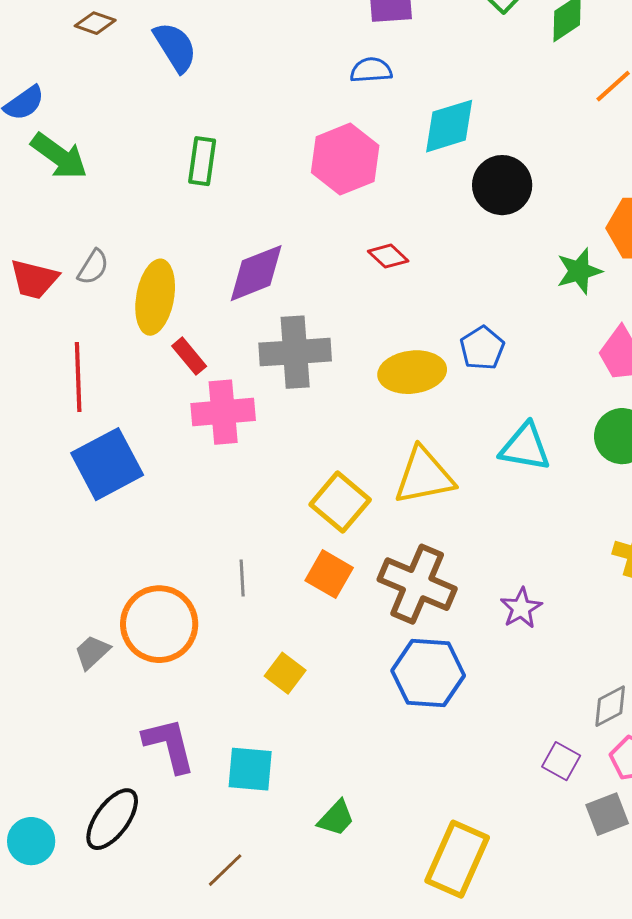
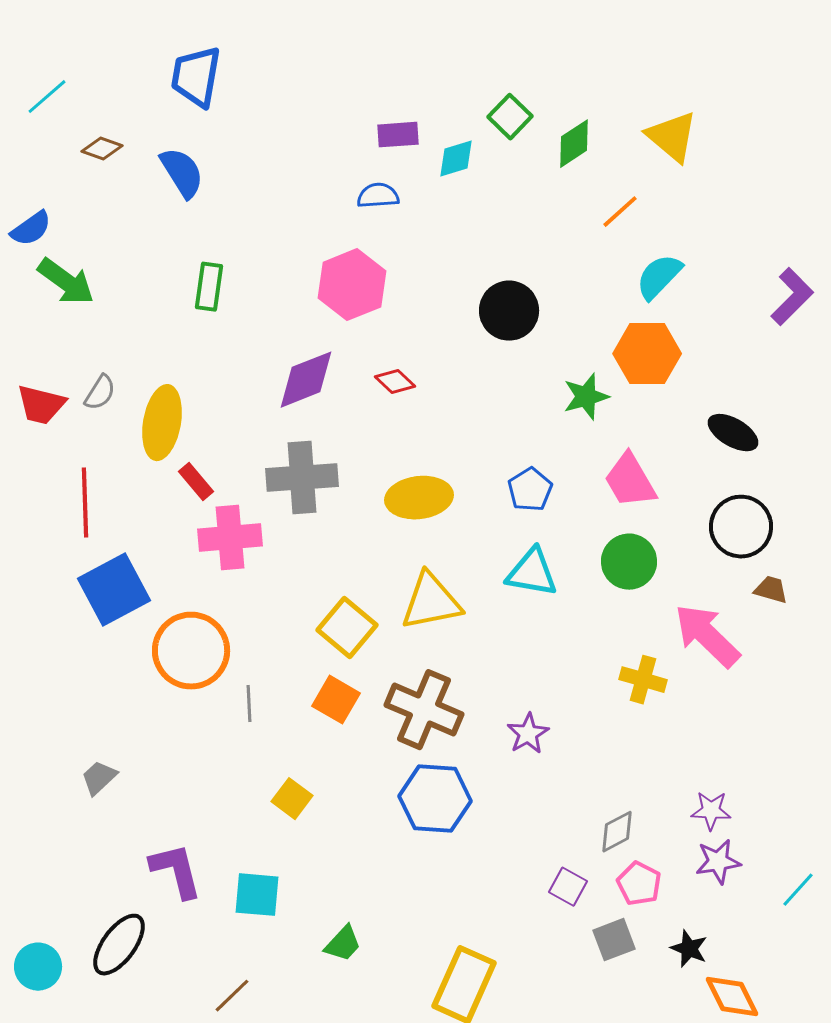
cyan diamond: (449, 126) -> (456, 159), moved, size x0.7
purple diamond: (256, 273) -> (306, 380), moved
blue pentagon: (482, 348) -> (530, 490), moved
orange circle: (159, 624) -> (191, 651), moved

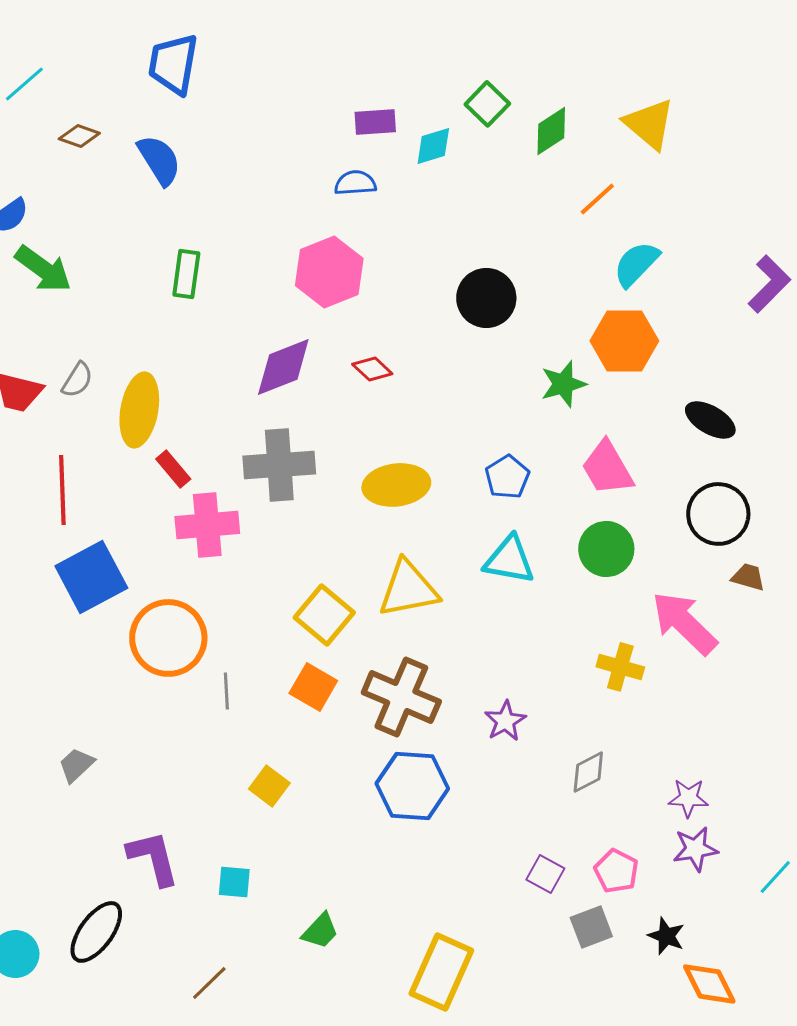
gray diamond: (617, 832) -> (588, 772), moved
cyan square: (257, 895) -> (234, 882), size x0.7

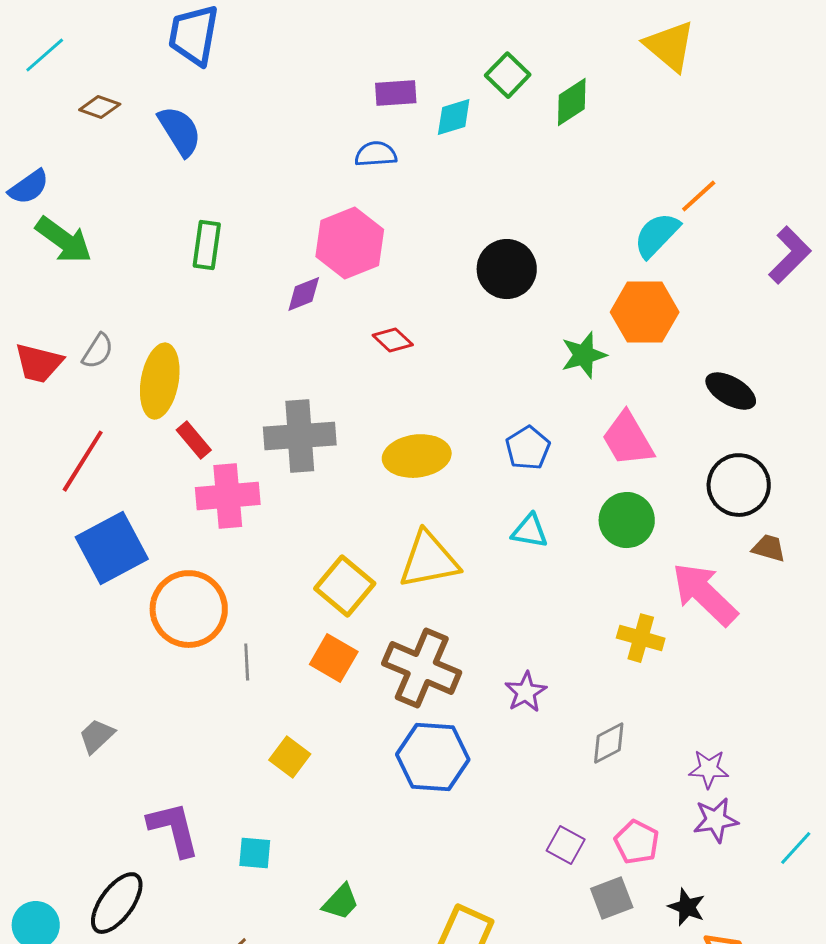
yellow triangle: (649, 124) -> (670, 46), moved
orange line: (597, 199) -> (699, 196), moved
purple diamond: (283, 367) -> (304, 294), moved, size x0.6
red line: (62, 490) -> (83, 461), turned 34
cyan triangle: (509, 560) -> (530, 531), size x0.7

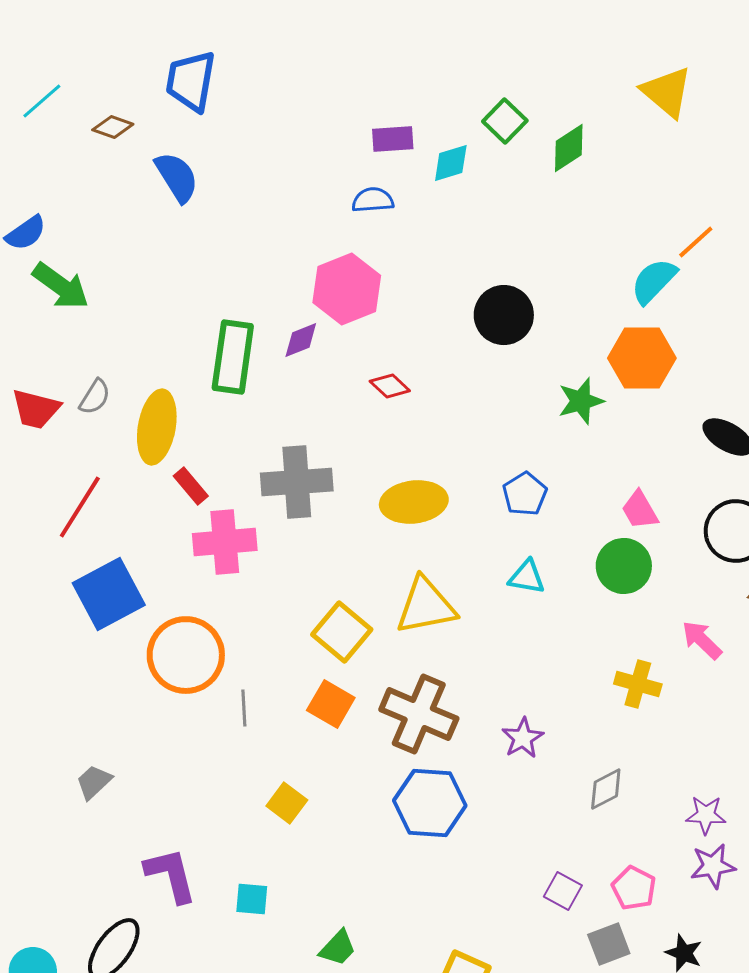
brown diamond: (100, 107) -> (113, 127), moved
green rectangle: (207, 245) -> (233, 357), moved, size x1.5
pink trapezoid: (628, 439) -> (640, 510), moved, size x0.7
pink arrow: (705, 594) -> (702, 640), size x0.6

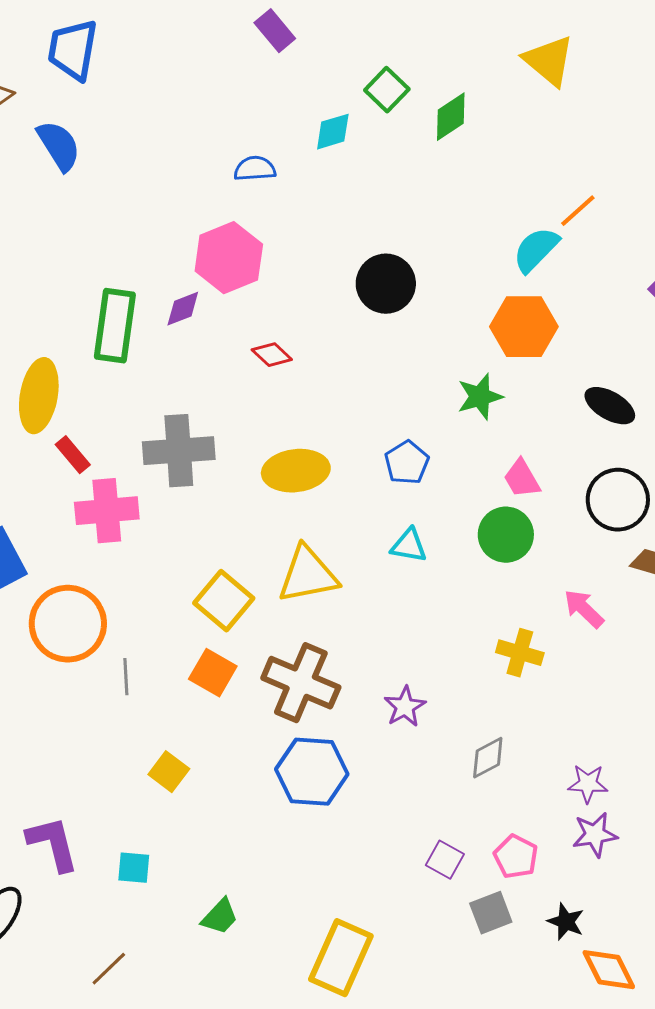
purple rectangle: (393, 139) -> (275, 31), moved, turned 54
green star: (581, 401) -> (480, 397), moved

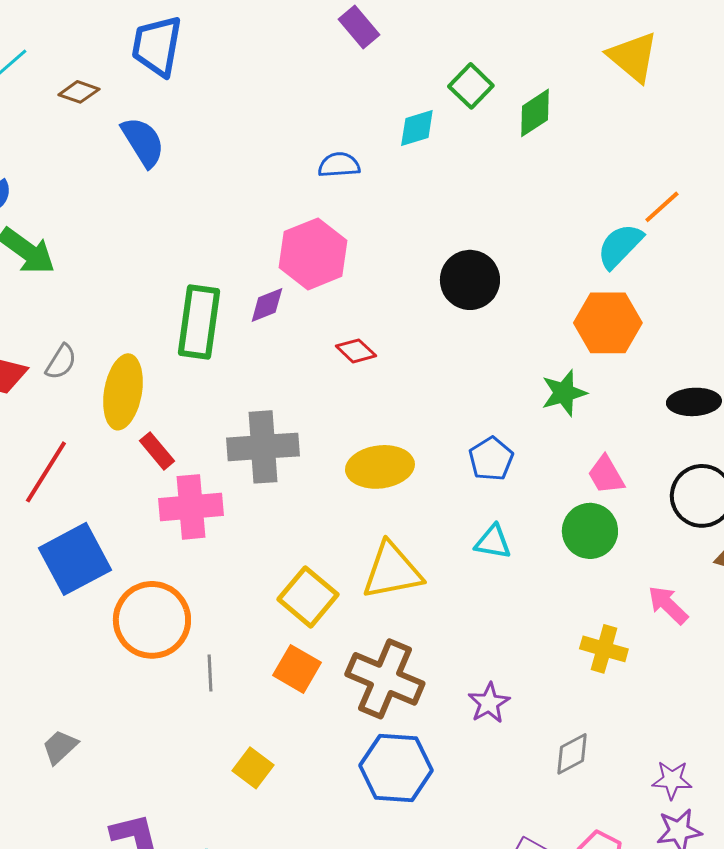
black ellipse: (610, 406) -> (694, 402), turned -33

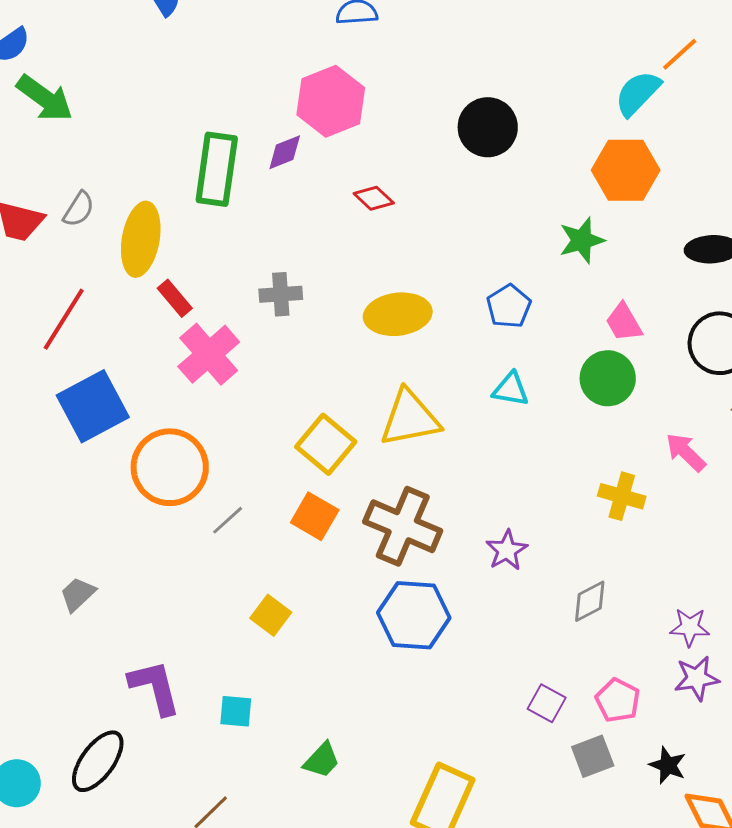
gray cross: (263, 447) -> (281, 294), size x0.6
pink cross: (191, 507) -> (209, 354), turned -36
gray line: (210, 673) -> (228, 520), turned 51

